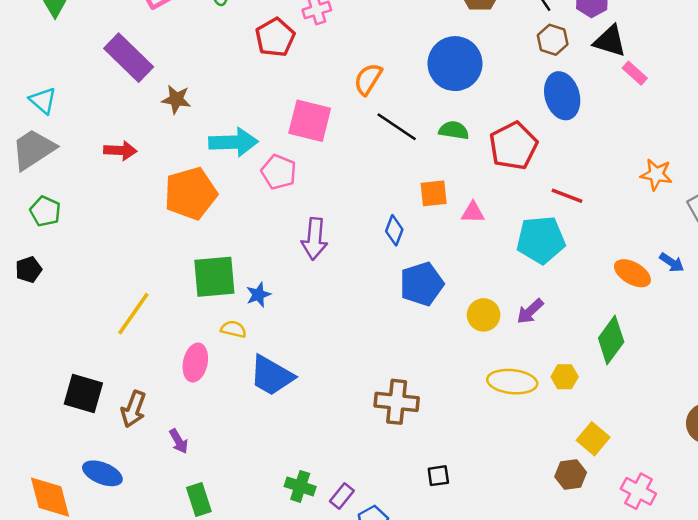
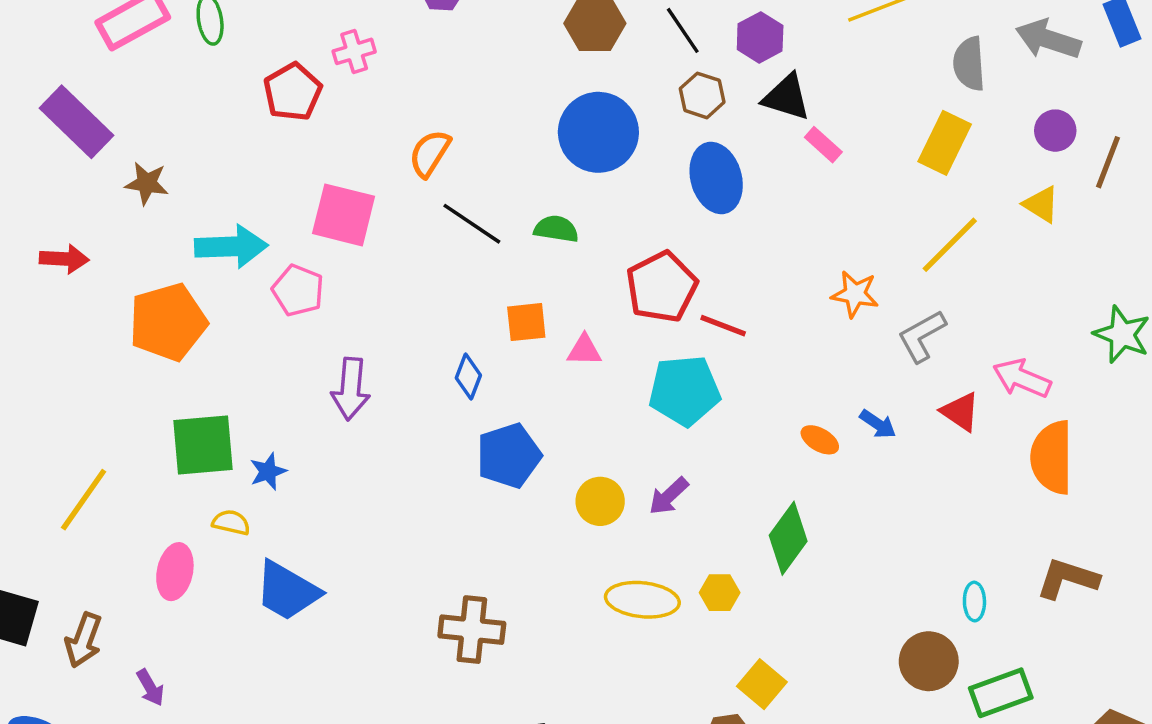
blue circle: (455, 64) -> (598, 132), moved
red pentagon: (513, 146) -> (662, 287), moved
orange ellipse: (632, 273) -> (820, 440), size x0.7

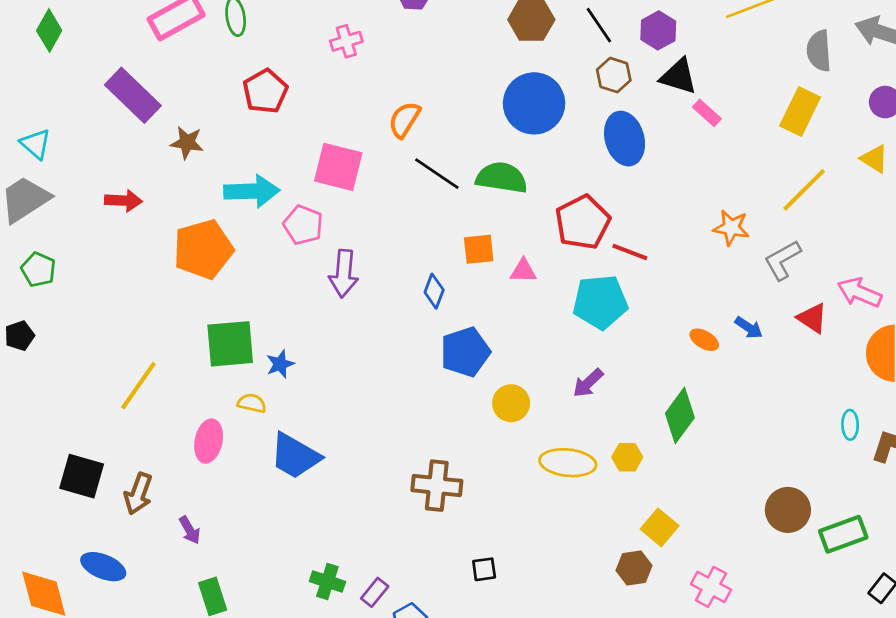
red pentagon: (293, 92) -> (265, 91), moved
green semicircle: (556, 229) -> (502, 178), size x1.5
purple arrow: (351, 389) -> (344, 274), moved
yellow circle: (600, 501) -> (511, 403), moved
cyan ellipse: (974, 601) -> (850, 425), moved

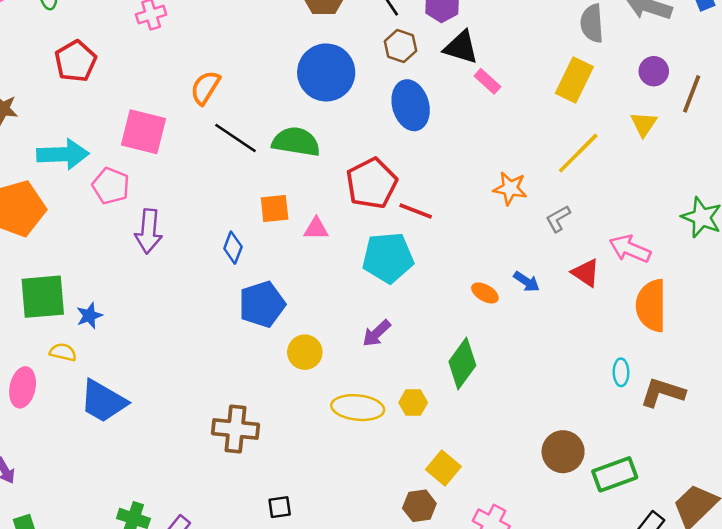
yellow triangle: (874, 159) -> (644, 124), turned 32
gray L-shape: (783, 260) -> (558, 219), size x0.7

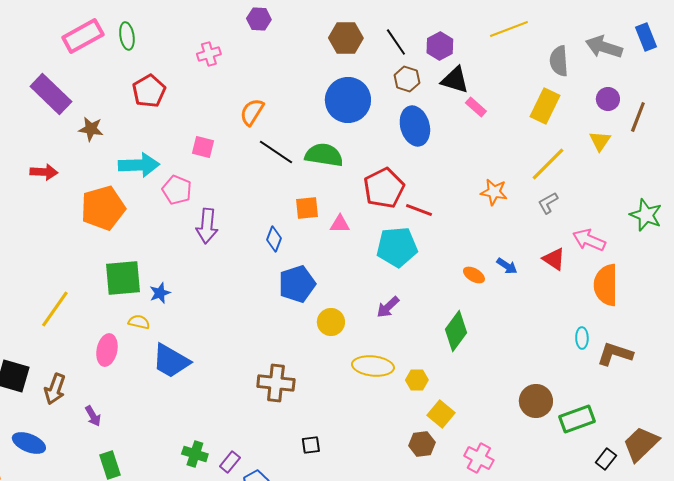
pink square: (144, 132) -> (203, 147), size x0.6
gray L-shape: (558, 219) -> (548, 203), moved
yellow hexagon: (413, 403) -> (417, 380), moved

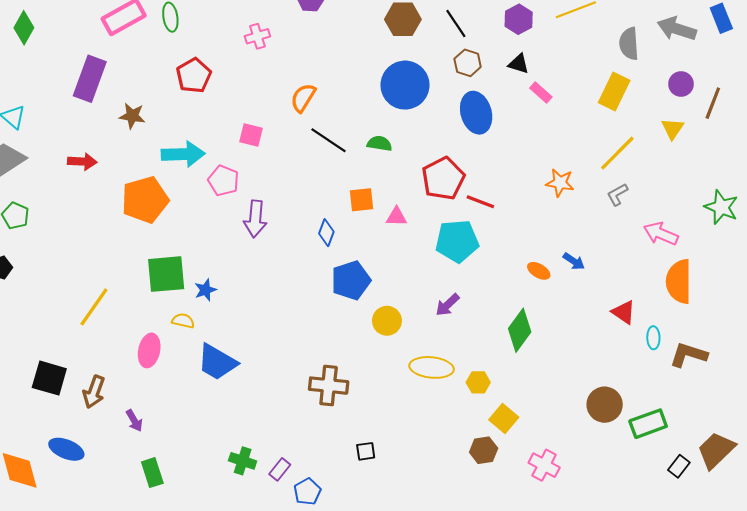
purple hexagon: (440, 46) -> (519, 19), moved
black triangle: (455, 80) -> (519, 64), size x0.7
purple rectangle: (51, 94) -> (90, 79), turned 66
green semicircle: (324, 155) -> (380, 143), size x0.6
red triangle: (554, 259) -> (624, 312), moved

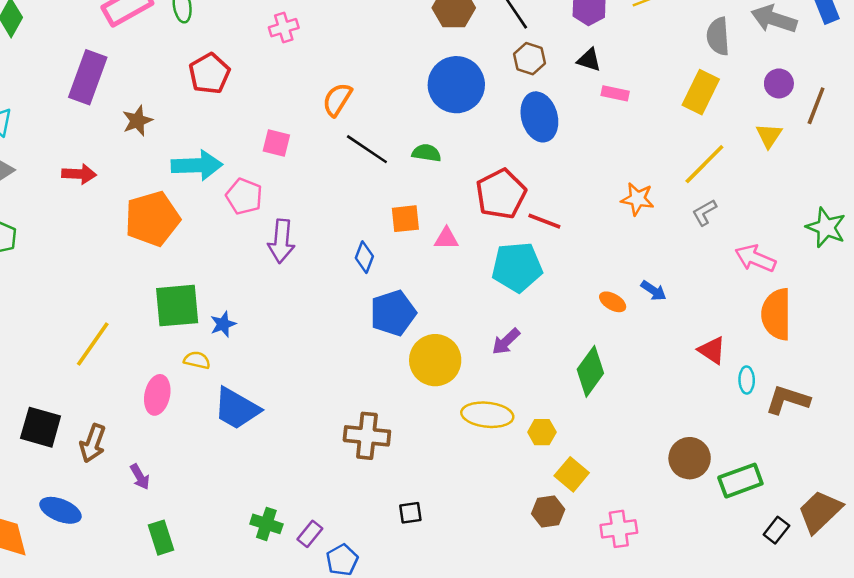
pink rectangle: (541, 93) -> (615, 93), turned -30
brown star: (132, 116) -> (137, 121), turned -30
yellow circle: (387, 321) -> (435, 360), size x1.5
pink cross: (544, 465) -> (619, 529), turned -36

